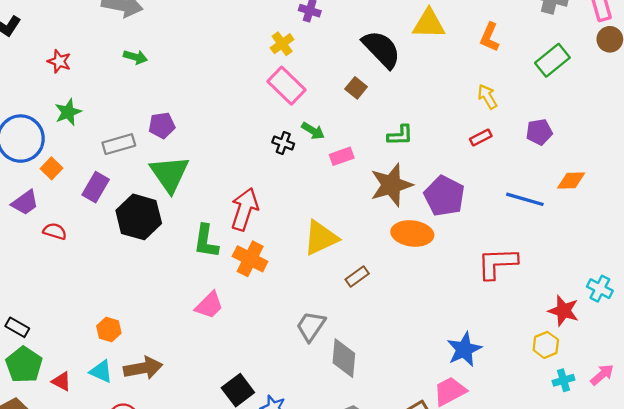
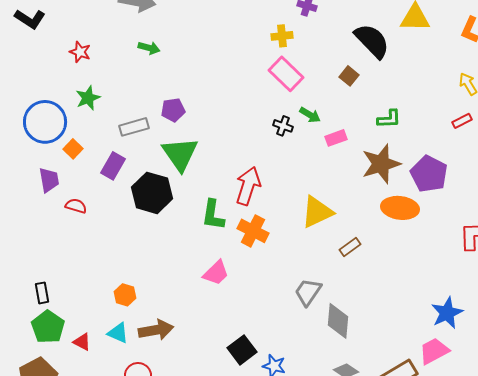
yellow cross: (282, 44) -> (282, 36), turned 30
purple trapezoid: (25, 203) -> (49, 180), turned -64
black rectangle: (17, 327) -> (42, 293), turned 50

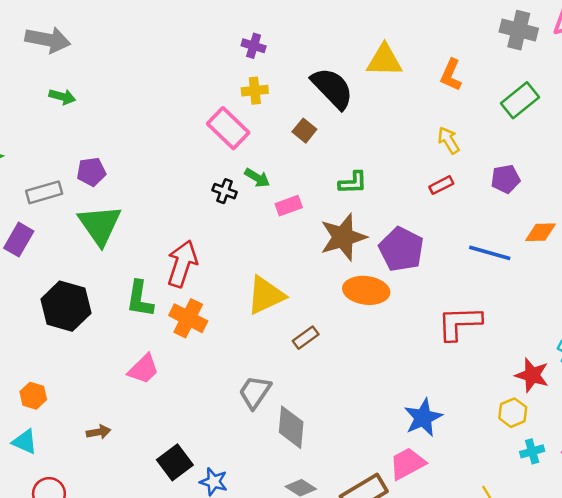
yellow cross: (282, 36) -> (255, 91), moved
black hexagon: (152, 193) -> (66, 306), moved
brown arrow: (156, 330) -> (99, 432), moved, size x0.6

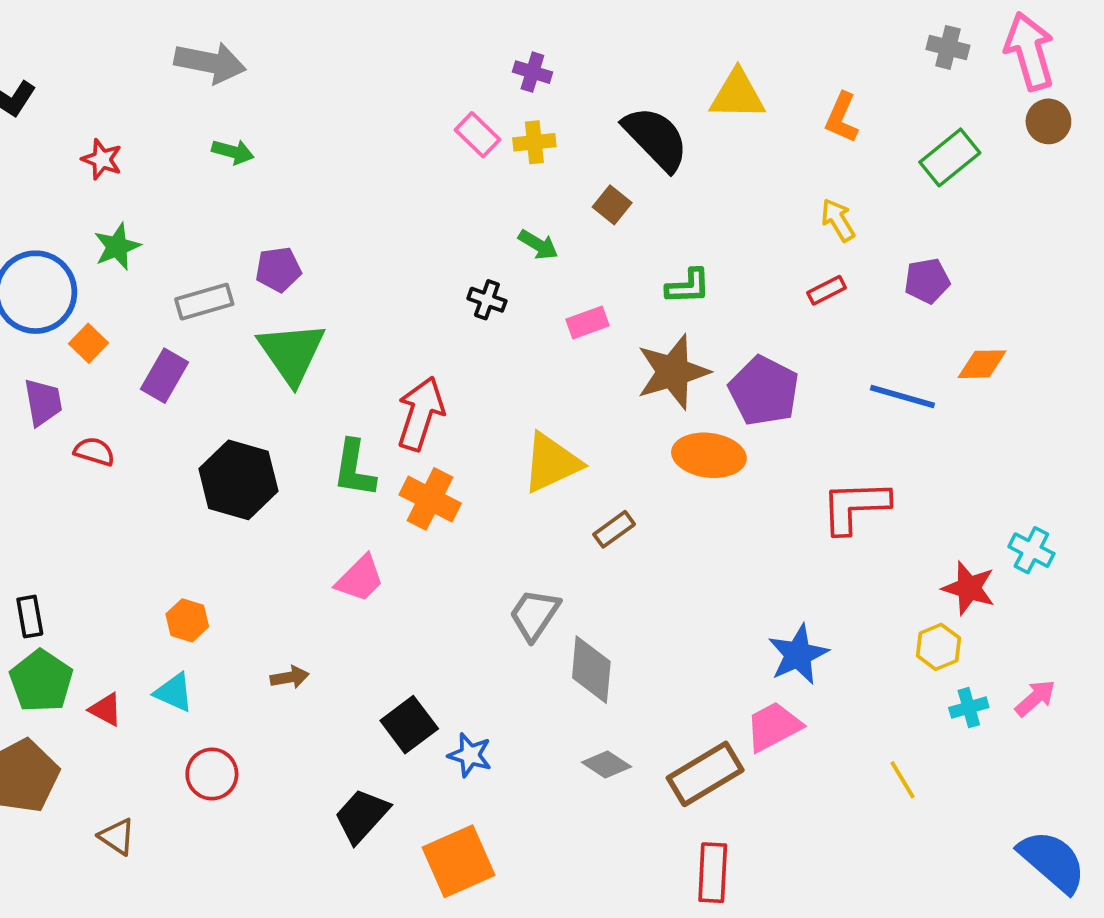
gray cross: (519, 30) -> (948, 47), size x0.7
pink rectangle: (228, 128) -> (477, 135), moved, size x0.7
green arrow: (257, 178) -> (538, 245), moved

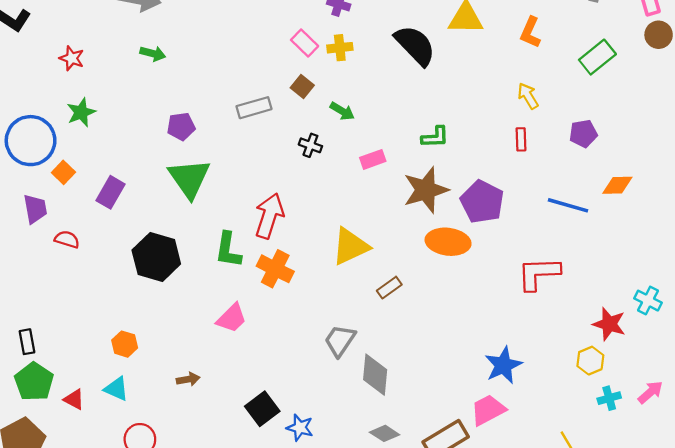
brown square: (612, 205) -> (302, 86), moved
red rectangle: (827, 290) -> (521, 139), turned -65
gray rectangle: (204, 302) -> (254, 108), moved

